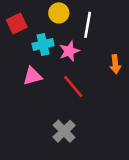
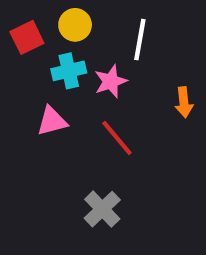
yellow circle: (59, 13) -> (75, 25), moved

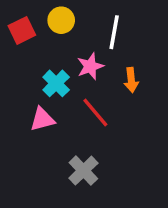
cyan cross: (69, 71) -> (56, 83), moved, turned -32
orange arrow: (184, 102) -> (131, 80), moved
pink triangle: (52, 121) -> (42, 119), moved

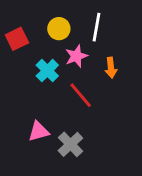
yellow circle: (61, 20) -> (59, 29), moved
red square: (22, 30) -> (17, 39), moved
pink triangle: (42, 119) -> (39, 131), moved

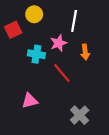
yellow circle: (59, 29) -> (34, 14), moved
cyan cross: (47, 71) -> (36, 54), turned -35
gray cross: (70, 144) -> (80, 115), moved

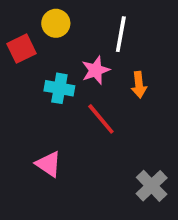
pink triangle: (30, 101) -> (49, 164), turned 49
gray cross: (80, 115) -> (152, 186), moved

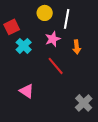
yellow circle: (56, 23) -> (45, 13), moved
cyan cross: (59, 88) -> (24, 46), moved, turned 35

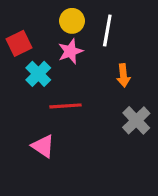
pink star: (53, 39) -> (70, 51), moved
red line: (56, 66) -> (66, 106), moved, turned -54
gray cross: (84, 103) -> (136, 120), moved

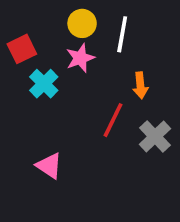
red line: (66, 106) -> (113, 120), moved, turned -60

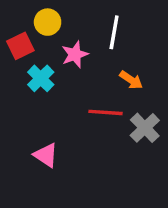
yellow circle: (82, 23) -> (48, 22), moved
orange arrow: (140, 85) -> (131, 80), turned -50
red line: (113, 120) -> (106, 112), turned 68

